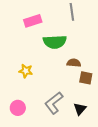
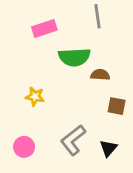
brown semicircle: (74, 63) -> (100, 75), moved

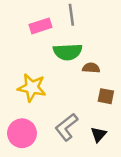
gray line: (98, 16) -> (71, 15), moved
yellow star: (35, 97) -> (32, 88), size x1.6
pink circle: (24, 147) -> (22, 133), size x1.5

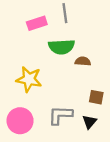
brown square: (106, 96) -> (96, 97), moved
gray L-shape: (66, 127) -> (60, 115), turned 40

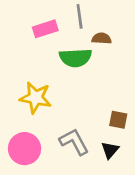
brown semicircle: (83, 61) -> (102, 38), moved
gray L-shape: (60, 115) -> (74, 142), turned 60

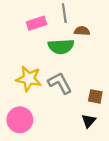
gray L-shape: (74, 142) -> (60, 83), moved

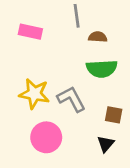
pink rectangle: (36, 23) -> (30, 32), moved, turned 30
green semicircle: (61, 46) -> (102, 69), moved
pink circle: (20, 120) -> (46, 137), moved

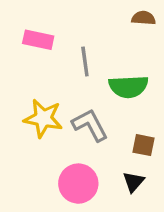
gray line: (77, 16) -> (85, 61), moved
brown semicircle: (98, 37) -> (144, 18), moved
pink circle: (46, 137) -> (78, 184), moved

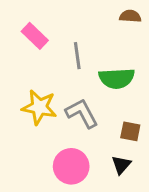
pink rectangle: (38, 40) -> (35, 36), turned 32

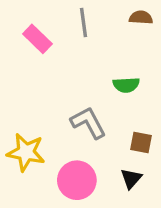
gray line: (77, 56) -> (83, 22), moved
green semicircle: (117, 78) -> (126, 85), size x0.7
yellow star: (39, 107) -> (26, 152), moved

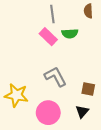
brown semicircle: (141, 18) -> (88, 11), turned -96
pink rectangle: (37, 39) -> (48, 37), moved
green semicircle: (126, 85) -> (70, 34), moved

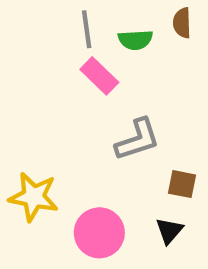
gray line: (52, 14) -> (87, 29), moved
green semicircle: (70, 34) -> (135, 40), moved
gray L-shape: (55, 77) -> (137, 140), moved, turned 100

